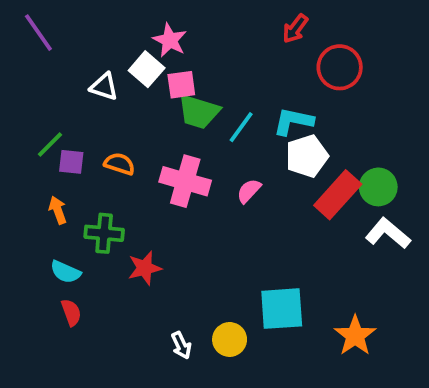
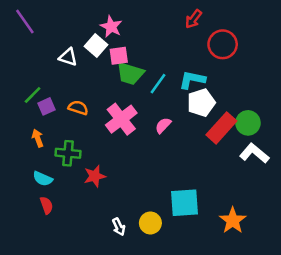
purple square: (71, 162) -> (46, 106), turned -30
pink cross: (185, 181) -> (121, 119), turned 36

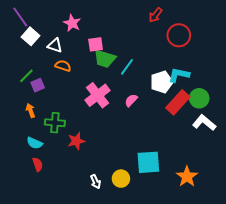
pink star: (111, 27) -> (72, 23), moved
white square: (96, 46) -> (30, 36), moved
cyan L-shape: (192, 80) -> (179, 75), moved
orange semicircle: (78, 108) -> (63, 66), moved

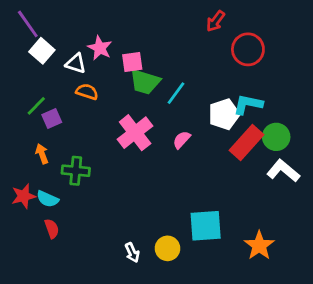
pink star: (72, 23) -> (100, 48), moved
red star: (76, 141) -> (24, 196), moved

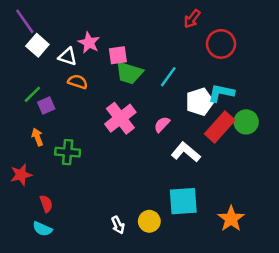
cyan line: (176, 93) -> (168, 77), moved
white L-shape: (283, 171) -> (186, 152), moved
cyan semicircle: (48, 199) -> (42, 229), moved

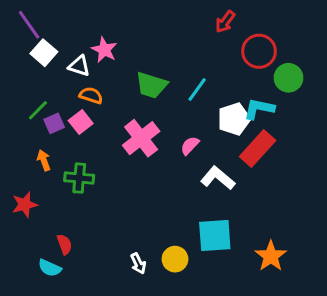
pink square: (118, 55) -> (81, 122), moved, turned -30
green circle: (246, 122) -> (288, 78), moved
red semicircle: (46, 204) -> (64, 244), moved

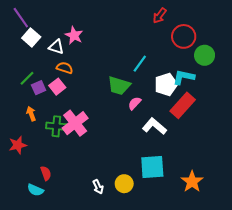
green trapezoid: (151, 85) -> (119, 86), moved
pink cross: (141, 138) -> (75, 123), moved

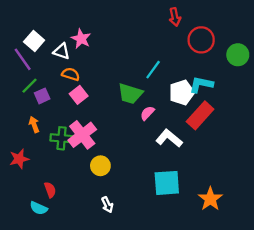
red arrow: (160, 16) -> (175, 17), turned -49
purple line: (21, 18) -> (23, 59), moved
green circle: (205, 55) -> (238, 55), moved
pink square: (57, 87) -> (79, 95), moved
yellow circle: (124, 184) -> (100, 166), moved

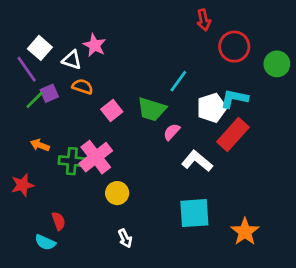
pink square: (79, 95) -> (112, 111), moved
purple square: (42, 96) -> (49, 93), moved
orange arrow: (34, 125) -> (40, 145), turned -49

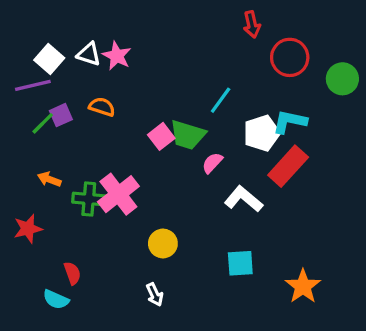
white triangle: (72, 60) -> (89, 54), moved
purple line: (27, 69) -> (33, 85), turned -68
pink square: (112, 111) -> (161, 136), moved
yellow circle: (117, 193) -> (163, 243), moved
cyan square: (194, 213) -> (240, 263), size x0.7

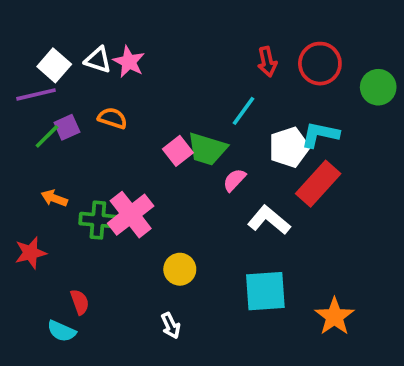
red arrow: (252, 24) -> (267, 62), moved
cyan square: (240, 263) -> (265, 291), size x1.4

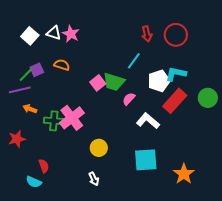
green circle: (378, 87) -> (208, 98), moved
purple line: (36, 94) -> (20, 90), moved

